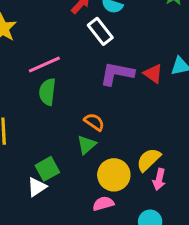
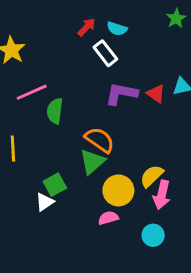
pink line: (44, 65) -> (32, 92), moved
orange semicircle: (94, 122) -> (100, 140), size x1.5
green triangle: (87, 145) -> (92, 162), size x1.4
pink arrow: (159, 179) -> (162, 195), size x1.4

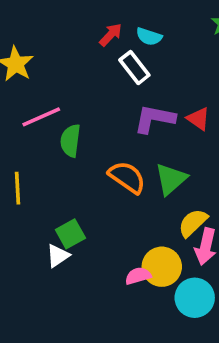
green triangle: (92, 162) -> (171, 179), moved
yellow circle: (118, 190) -> (162, 267), moved
cyan circle: (153, 235) -> (195, 298), size x1.4

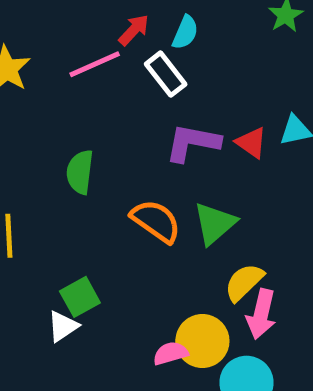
cyan semicircle: (149, 37) -> (185, 32), turned -85
pink line: (41, 117) -> (95, 64), moved

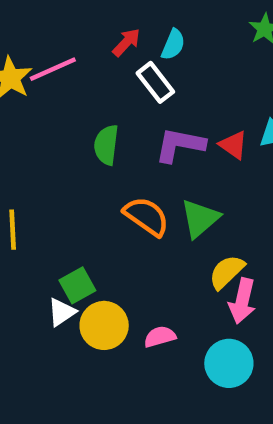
pink line: (95, 64) -> (53, 69), moved
green semicircle: (80, 172) -> (106, 145), moved
yellow circle: (202, 341) -> (104, 325), moved

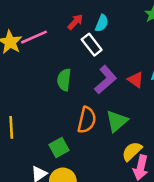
purple L-shape: (180, 145) -> (105, 80), turned 128
orange semicircle: (146, 216) -> (87, 120), turned 68
green square: (77, 285) -> (59, 148), moved

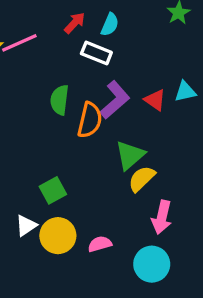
white rectangle: (92, 45) -> (96, 53), turned -30
orange semicircle: (87, 120) -> (90, 120), moved
yellow semicircle: (132, 151) -> (142, 179), moved

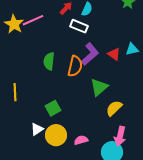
green semicircle: (60, 100) -> (49, 61), moved
yellow semicircle: (142, 179) -> (114, 108), moved
pink arrow: (162, 217) -> (120, 136), moved

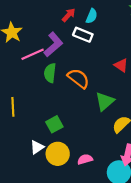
pink line: (33, 20) -> (33, 54), moved
purple L-shape: (90, 54) -> (53, 44), moved
orange semicircle: (75, 66) -> (78, 78), turned -65

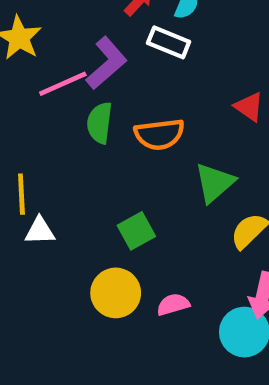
orange semicircle: (78, 78) -> (159, 134), turned 135
green square: (54, 124) -> (136, 231), moved
white triangle: (37, 147) -> (40, 231), moved, turned 32

